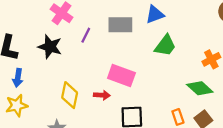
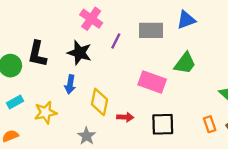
green trapezoid: (165, 46) -> (185, 63), moved
blue arrow: (18, 78) -> (70, 84), moved
red arrow: (102, 95) -> (125, 117), moved

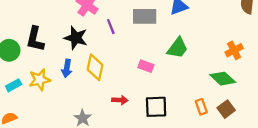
purple line: (116, 41) -> (111, 27), turned -49
pink rectangle: (152, 82) -> (146, 66), size x0.6
yellow diamond: (99, 102) -> (95, 67), moved
yellow star: (45, 112) -> (40, 80), moved

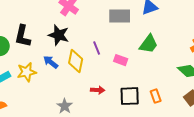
purple line: (111, 27) -> (97, 48), moved
blue arrow: (67, 68) -> (51, 62), turned 119
orange rectangle: (201, 107) -> (156, 96), moved

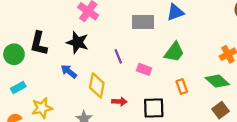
yellow diamond: (76, 61) -> (97, 85), moved
yellow star: (27, 72) -> (42, 108), moved
orange rectangle: (156, 96) -> (182, 86), moved

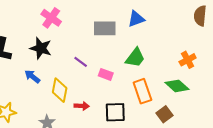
purple line: (118, 56) -> (81, 62), turned -32
orange rectangle: (182, 86) -> (142, 91), size x1.6
brown square: (220, 110) -> (164, 114), moved

